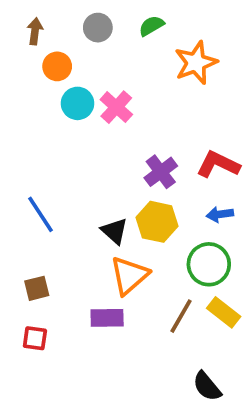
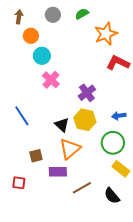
pink cross: (116, 107) -> (51, 80), moved
red L-shape: (218, 164) -> (118, 63), moved
brown square: (37, 288) -> (36, 156), moved
brown line: (181, 316) -> (82, 188), moved, turned 30
black semicircle: (207, 386) -> (112, 196), moved

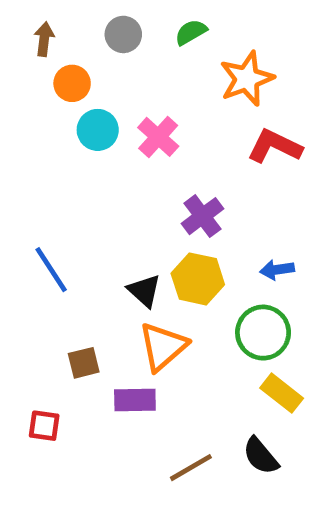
pink cross: (51, 80) -> (158, 137), moved
brown line: (82, 188) -> (191, 468), moved

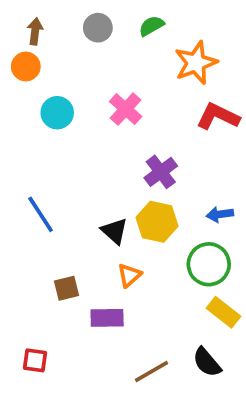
orange circle: (72, 83) -> (26, 66), moved
cyan circle: (98, 130) -> (57, 113), moved
orange triangle: (163, 347) -> (129, 275), size x0.6
red square: (44, 426) -> (35, 360), moved

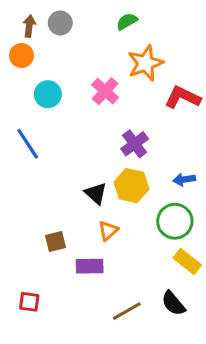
gray circle: (98, 28) -> (60, 23), moved
orange star: (196, 63) -> (145, 63), moved
blue line: (41, 214) -> (28, 144), moved

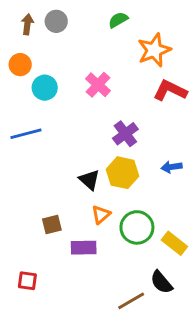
orange circle: (22, 55) -> (20, 65), moved
orange star: (145, 63) -> (154, 50), moved
blue line: (28, 144) -> (26, 134), turned -72
green circle: (175, 221) -> (137, 227), moved
brown line: (127, 311) -> (131, 301), moved

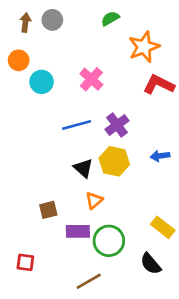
blue line: (26, 134) -> (77, 125), moved
green circle: (137, 227) -> (109, 241), moved
brown line: (131, 301) -> (89, 281), moved

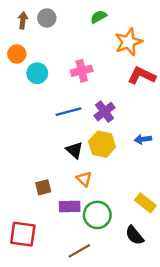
pink cross: (91, 79) -> (82, 71), turned 35
orange triangle: (94, 200) -> (84, 179), turned -35
red square: (25, 262) -> (23, 234), size x1.6

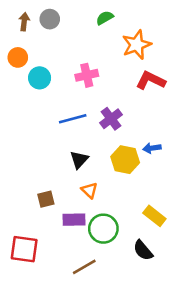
yellow hexagon: (102, 144) -> (125, 160), moved
black triangle: (74, 150) -> (79, 160), turned 30

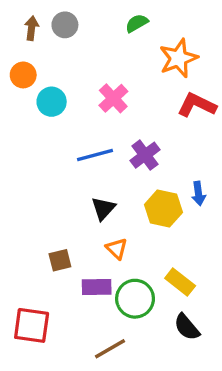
pink cross: (87, 75) -> (113, 98), turned -30
blue arrow: (152, 148) -> (198, 193), turned -90
yellow rectangle: (154, 216) -> (180, 282), moved

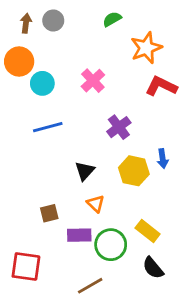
orange circle: (23, 75) -> (19, 62), size x1.4
blue line: (95, 155) -> (48, 127), moved

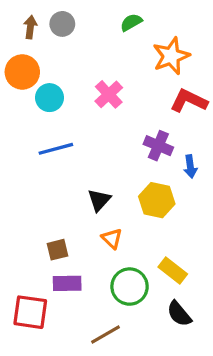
purple cross: (119, 127) -> (158, 146), moved, turned -30
blue arrow: (163, 159) -> (190, 166), moved
purple rectangle: (79, 235) -> (67, 283), moved

